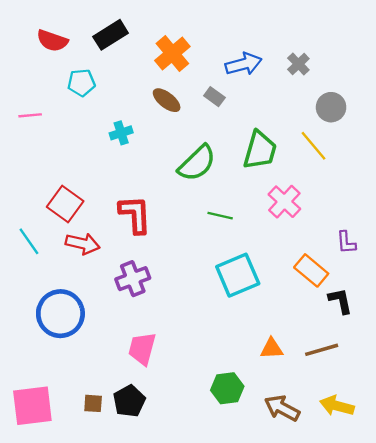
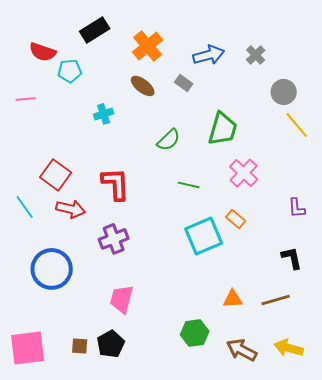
red semicircle: (52, 41) -> (43, 52), moved
yellow line: (314, 146) -> (297, 125), moved
green semicircle: (197, 163) -> (169, 140), size x0.7
orange rectangle: (311, 270) -> (236, 219), moved, size x0.7

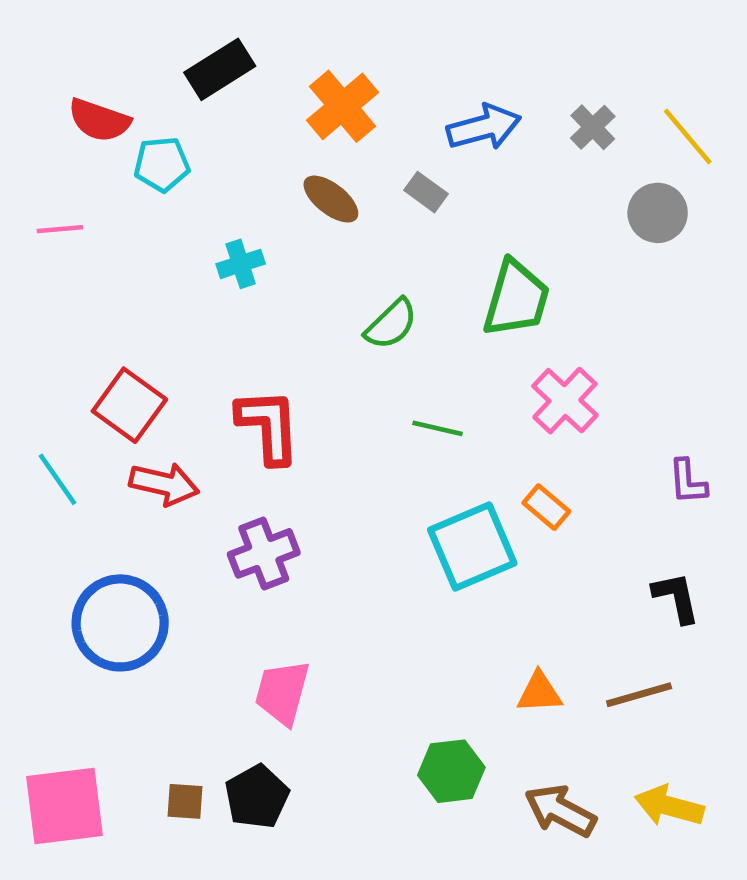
yellow line: (297, 125) -> (688, 136), moved

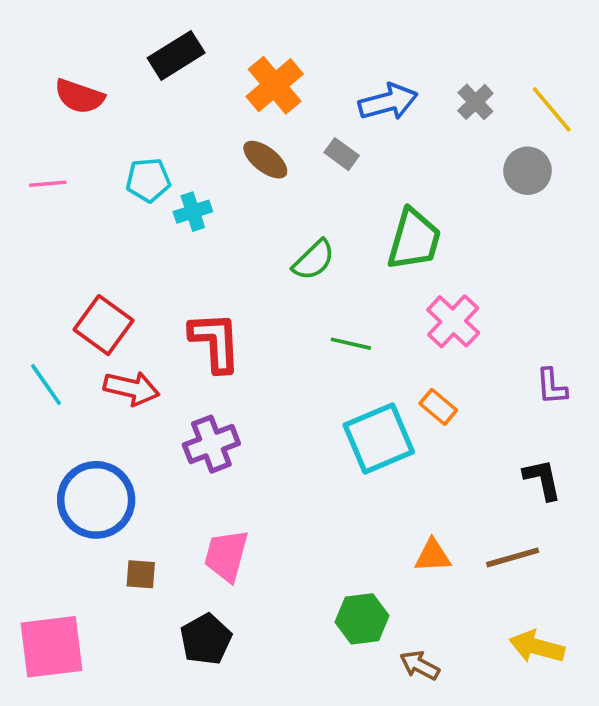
cyan pentagon: (162, 164) -> (148, 180), moved
brown square: (185, 801) -> (141, 574), moved
brown arrow: (560, 811) -> (420, 665), moved, size x0.7

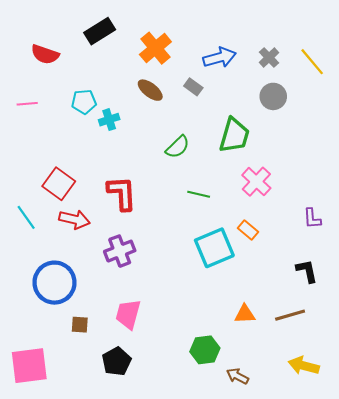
gray circle: (528, 171) -> (273, 96), moved

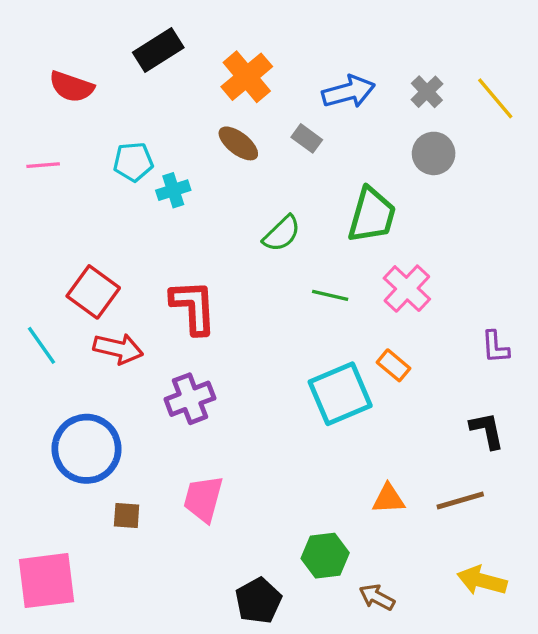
green line: (199, 194) -> (330, 295), moved
black pentagon: (117, 361) -> (258, 601), moved

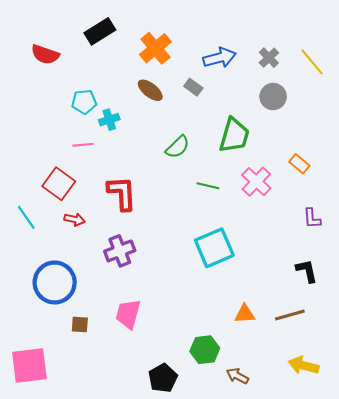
pink line: (43, 165) -> (83, 145), moved
red arrow: (118, 349) -> (75, 219), size x0.7
orange rectangle: (394, 365) -> (299, 164), moved

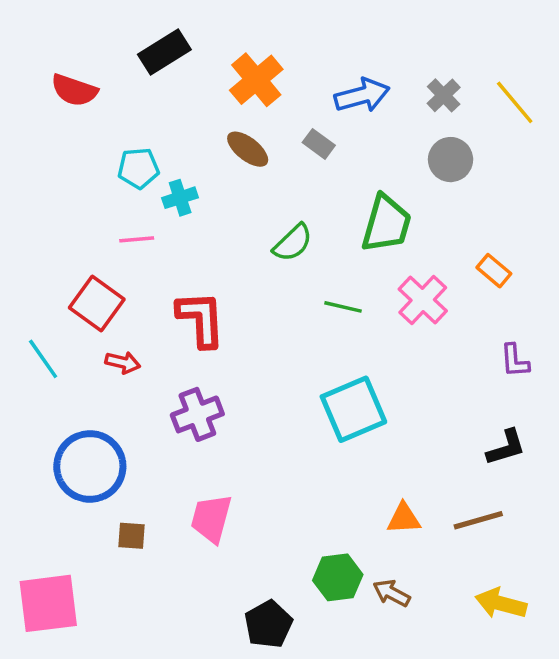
black L-shape: (307, 271) -> (506, 447), turned 85
brown arrow: (237, 376) -> (392, 593), moved

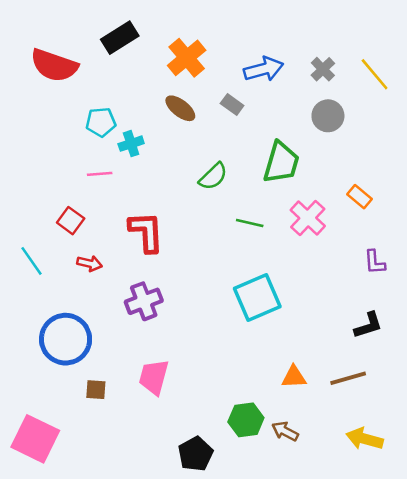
red semicircle: (74, 90) -> (54, 65), size x1.4
red square: (97, 303) -> (71, 221), size x0.7
pink square: (48, 603) -> (35, 439), turned 33

